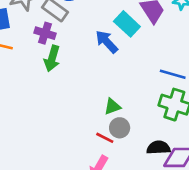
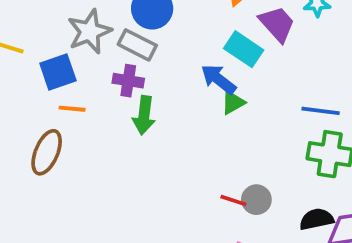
green triangle: (112, 106) -> (233, 102), moved
red line: (105, 138) -> (233, 201), moved

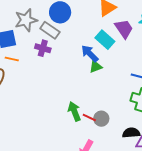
green arrow: (144, 115) -> (74, 111), moved, turned 144

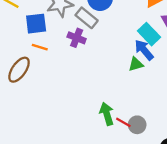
blue arrow: (90, 54) -> (144, 50), moved

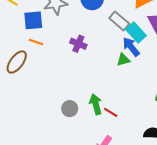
gray rectangle: (87, 18) -> (119, 21), moved
purple cross: (77, 38) -> (78, 44), moved
gray circle: (137, 125) -> (70, 109), moved

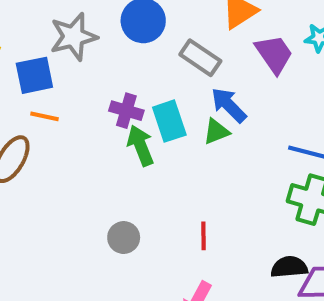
cyan rectangle: (136, 32) -> (169, 121), moved, turned 30
green arrow: (96, 104) -> (140, 145), moved
red line: (111, 112) -> (203, 236), turned 64

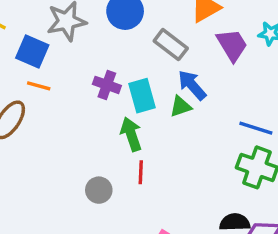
blue square: (34, 75) -> (32, 51), turned 32
green arrow: (140, 145) -> (131, 134), moved
red line: (203, 236) -> (141, 172), moved

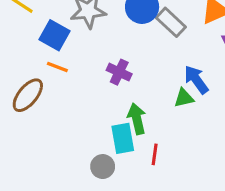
gray rectangle: (171, 45) -> (171, 22), moved
cyan rectangle: (142, 96) -> (123, 138), moved
red line: (141, 172) -> (155, 154), moved

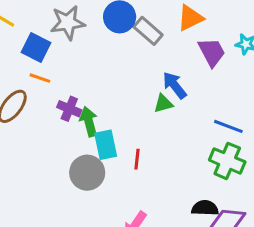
purple cross: (119, 72) -> (69, 109), moved
green arrow: (137, 119) -> (89, 122), moved
gray circle: (103, 167) -> (87, 173), size x1.5

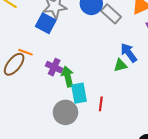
blue square: (36, 47) -> (46, 23), moved
orange line: (40, 78) -> (26, 52), moved

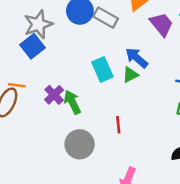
blue square: (46, 23) -> (32, 46), turned 36
purple cross: (54, 67) -> (54, 95), turned 35
cyan rectangle: (79, 93) -> (102, 69), moved

